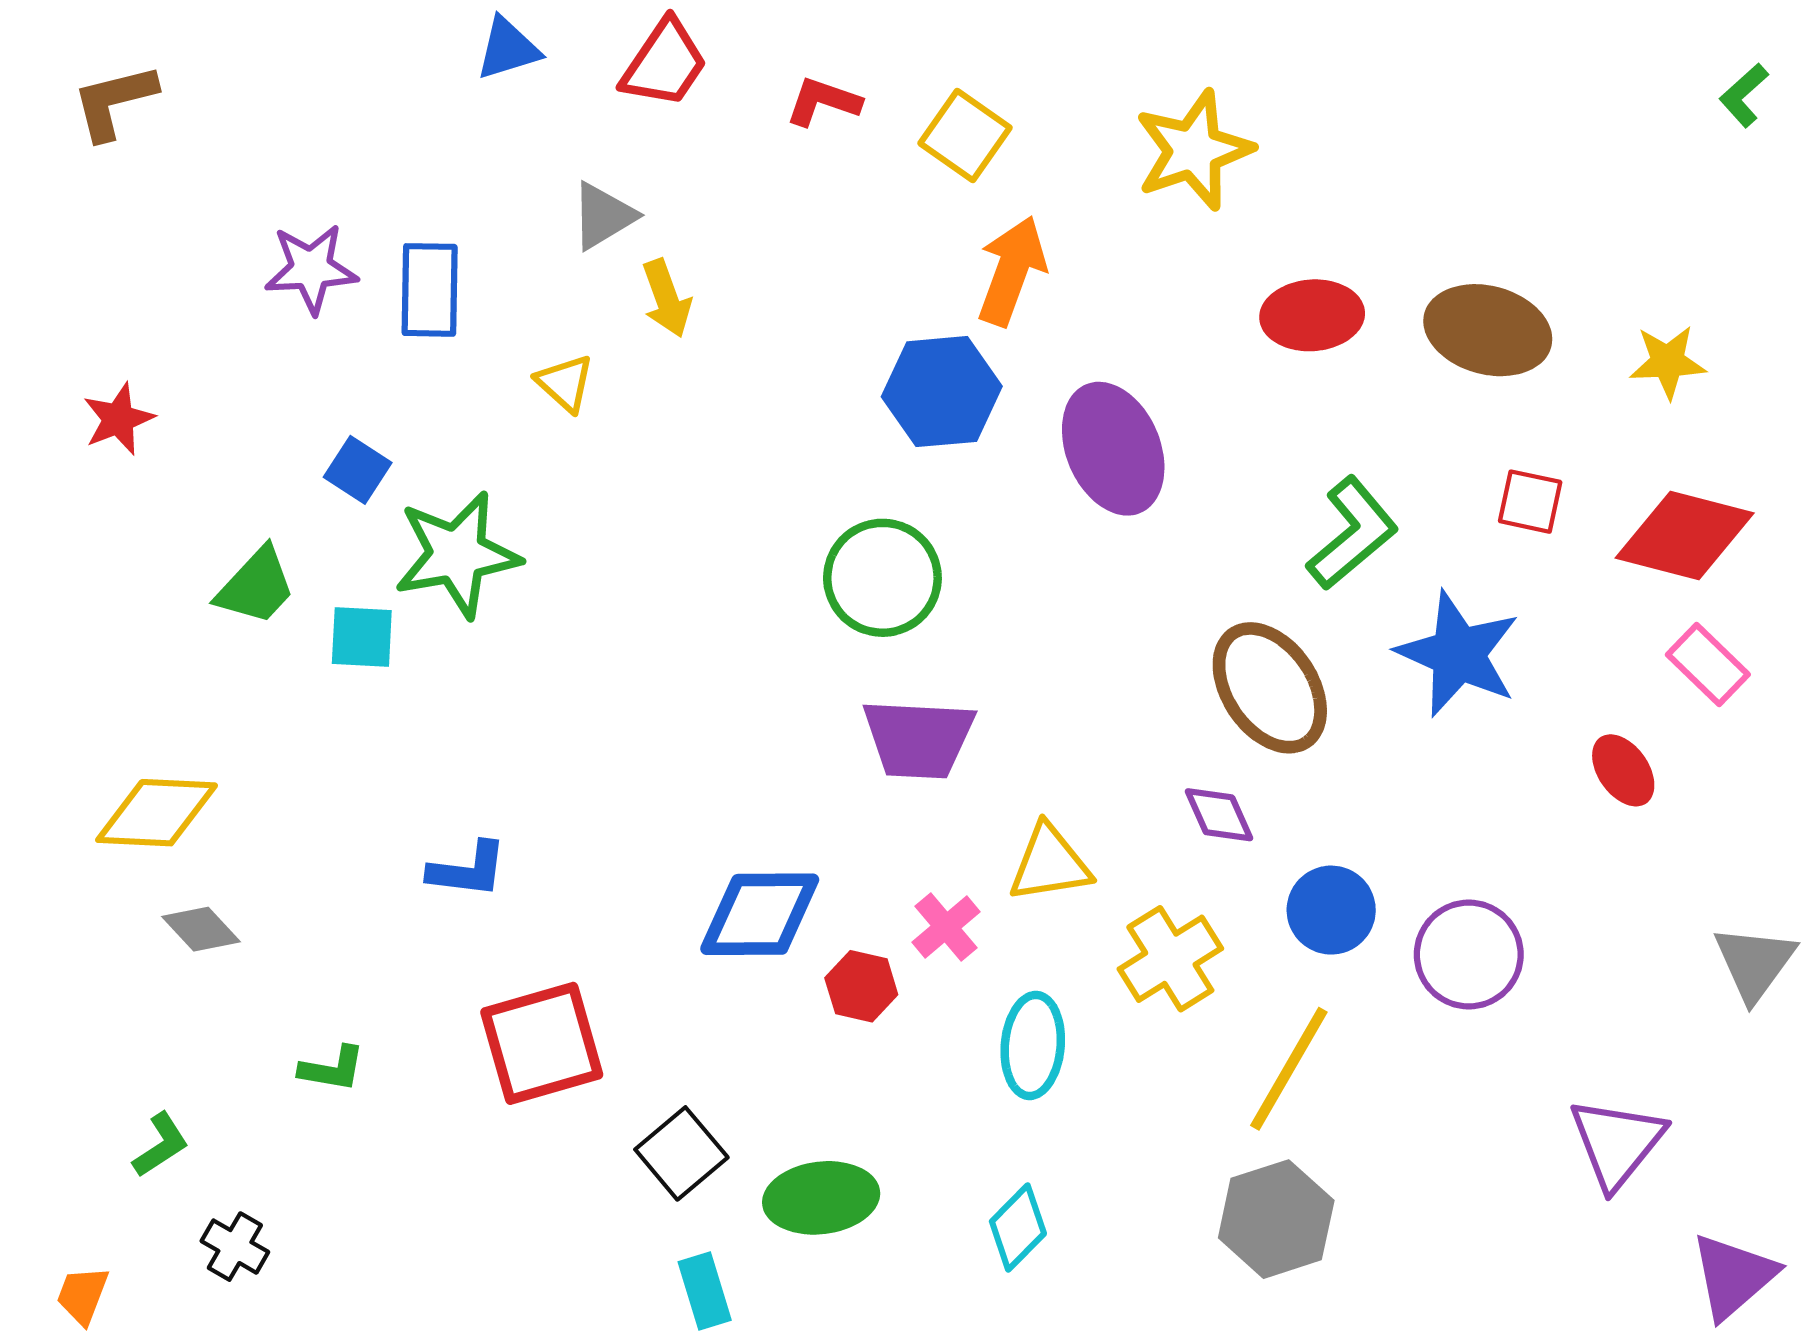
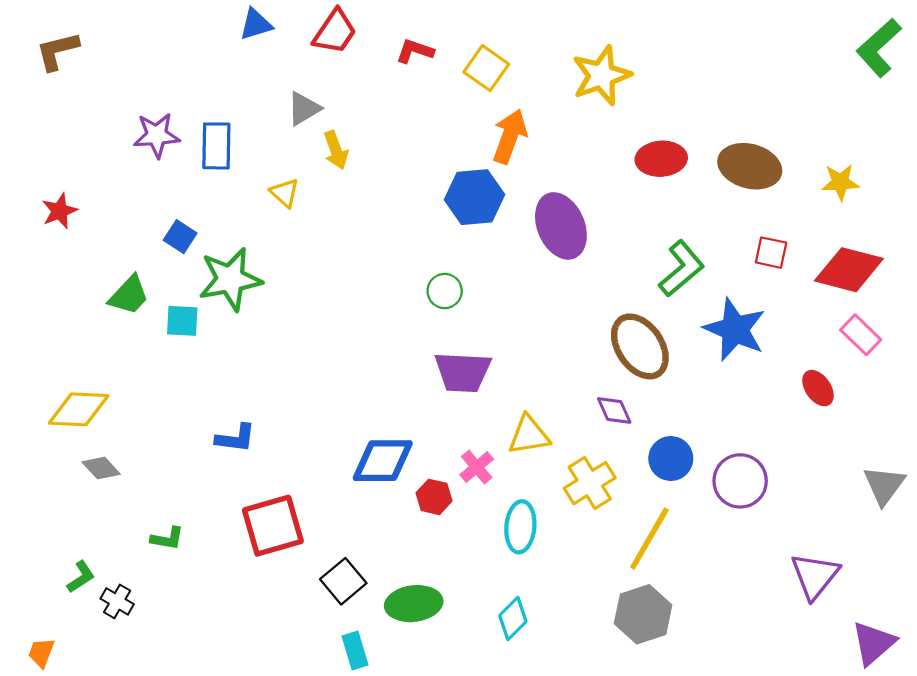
green L-shape: (1744, 95) -> (879, 48), size x1.8
green circle: (882, 578) -> (445, 291), size x0.6
black cross: (235, 1247) -> (117, 601), moved

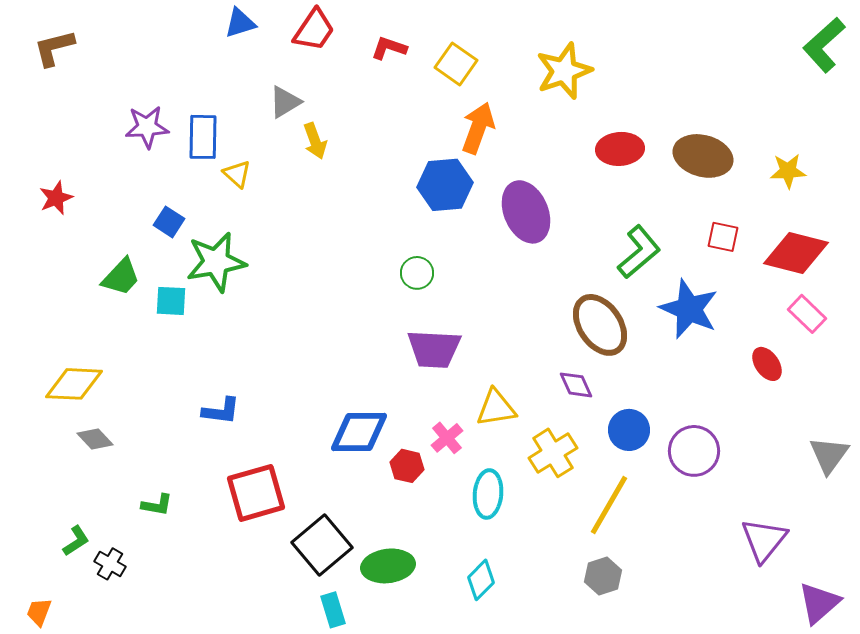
yellow triangle: (285, 193) -> (237, 174), moved
black square: (343, 581) -> (322, 545), size x1.4
gray hexagon: (643, 614) -> (603, 576), size x0.7

